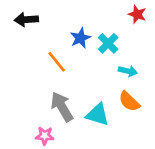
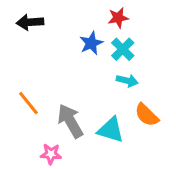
red star: (137, 14) -> (118, 18), moved, turned -30
orange line: (57, 62) -> (28, 103), moved
cyan arrow: (128, 71) -> (127, 81), moved

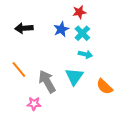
black arrow: (30, 22) -> (24, 28), moved
orange semicircle: (147, 115) -> (104, 87), moved
cyan triangle: (111, 130) -> (74, 77), moved, turned 48

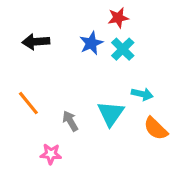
cyan arrow: (85, 54) -> (142, 94), moved
gray arrow: (47, 82) -> (70, 121), size x0.6

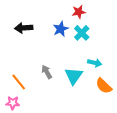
orange line: (28, 103) -> (19, 82), moved
gray arrow: (70, 121) -> (47, 72), moved
pink star: (51, 154) -> (13, 103), moved

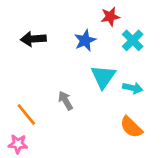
cyan cross: (82, 33) -> (133, 40), moved
cyan triangle: (74, 76) -> (103, 77), moved
orange semicircle: (104, 86) -> (131, 127), moved

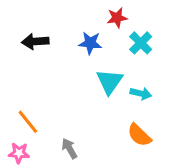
blue star: (85, 40) -> (90, 43), turned 30
gray arrow: (65, 101) -> (69, 148), moved

